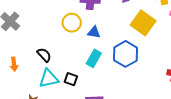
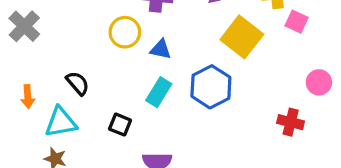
cyan triangle: (49, 79) -> (61, 122), moved

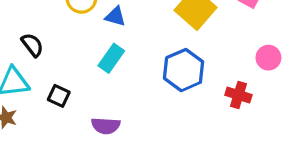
blue hexagon: (211, 87) -> (184, 70), moved
black square: (120, 125) -> (59, 96), moved

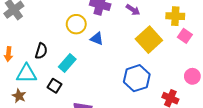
black semicircle: (32, 45) -> (41, 51), turned 49
cyan rectangle: (111, 58) -> (67, 63), moved

